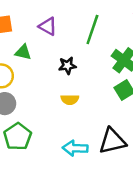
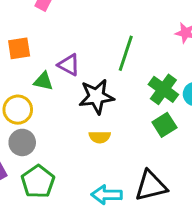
purple triangle: (48, 26) -> (69, 65), moved
black star: (67, 66) -> (96, 97), size x1.6

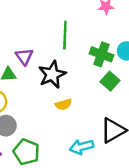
purple triangle: (69, 65) -> (24, 56), turned 42

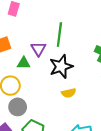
green line: (65, 35) -> (59, 34), moved

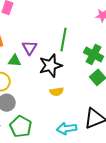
green line: (59, 34) -> (64, 40), moved

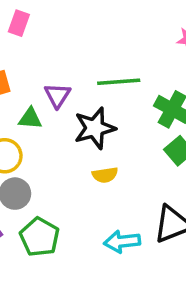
green line: (64, 40) -> (119, 82), turned 75

